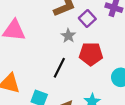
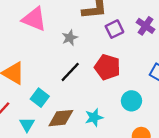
gray star: (68, 36) -> (70, 38), moved

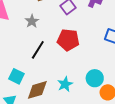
cyan circle: (131, 101) -> (95, 78), moved

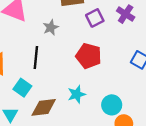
black line: (38, 50) -> (36, 57), moved, turned -36
cyan star: (65, 84) -> (77, 94), moved

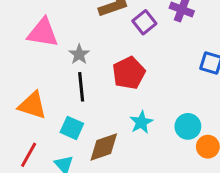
gray star: (51, 27) -> (79, 54), moved
red pentagon: (89, 56) -> (129, 73), moved, turned -30

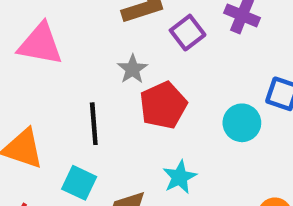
gray star: (79, 54) -> (132, 69), moved
cyan circle: (188, 126) -> (242, 123), moved

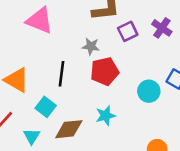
gray star: (132, 69) -> (91, 46), turned 30

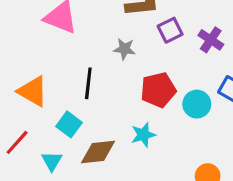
purple cross: (162, 28) -> (211, 40), moved
red pentagon: (105, 71) -> (158, 90), moved

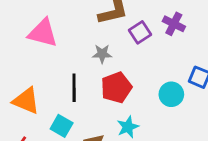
purple cross: (211, 40) -> (174, 24), moved
red pentagon: (158, 90) -> (116, 88), moved

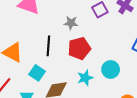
cyan circle: (171, 94) -> (111, 69), moved

